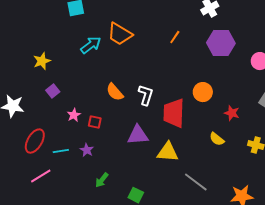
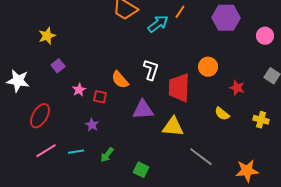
cyan arrow: (91, 45) -> (158, 24), moved
orange semicircle: (115, 92) -> (120, 80), moved
cyan line: (61, 151) -> (76, 152), moved

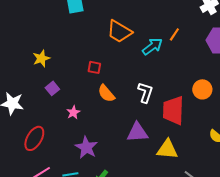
orange semicircle: (120, 80) -> (106, 93), moved
red square: (100, 97) -> (94, 67), moved
purple star: (92, 125) -> (86, 147), size x1.6

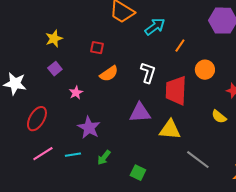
orange line: (174, 34) -> (180, 46), moved
yellow star: (41, 58) -> (54, 39), moved
orange semicircle: (106, 93) -> (109, 74), turned -84

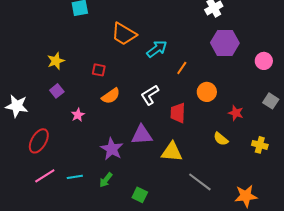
white L-shape: (148, 73) -> (150, 95), turned -140
red trapezoid: (176, 91) -> (178, 113), size x0.7
purple star: (89, 128) -> (112, 149), moved

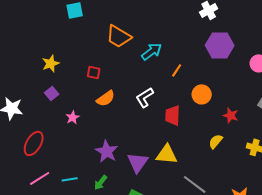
purple triangle: (142, 135) -> (138, 162), moved, turned -50
yellow semicircle: (221, 139) -> (216, 141), turned 91

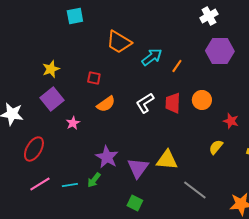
orange line: (177, 70) -> (177, 66), moved
purple square: (52, 93) -> (52, 99), size x1.6
red trapezoid: (173, 115) -> (173, 103), moved
green arrow: (101, 182) -> (94, 180), moved

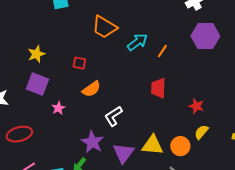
purple square: (52, 99) -> (37, 84), turned -30
orange circle: (202, 100) -> (180, 146), moved
white L-shape: (145, 103) -> (113, 116), moved
red star: (231, 121) -> (196, 106), moved
red ellipse: (34, 149) -> (19, 134), turned 45

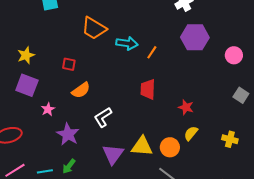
cyan arrow: (137, 42) -> (127, 43), turned 45
purple star: (92, 142) -> (68, 134), moved

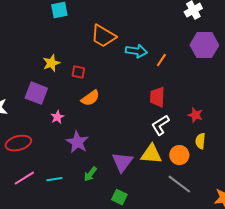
yellow star: (26, 55) -> (51, 63), moved
white L-shape: (103, 117) -> (160, 125), moved
yellow semicircle: (191, 133) -> (200, 141), turned -35
green arrow: (69, 166) -> (90, 174), moved

